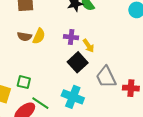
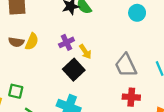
purple cross: (71, 37) -> (66, 42), turned -32
gray trapezoid: (106, 77) -> (126, 65), moved

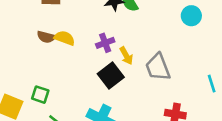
yellow semicircle: (32, 42) -> (65, 38), turned -98
gray trapezoid: (126, 65) -> (158, 67), moved

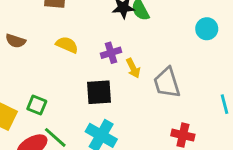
brown semicircle: (46, 37) -> (16, 41), moved
black square: (111, 75) -> (99, 92), moved, turned 30

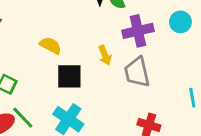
yellow semicircle: (67, 45) -> (50, 45), moved
purple cross: (111, 53) -> (138, 31), moved, size x1.5

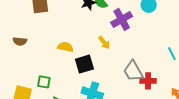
gray trapezoid: (137, 72) -> (133, 71), moved

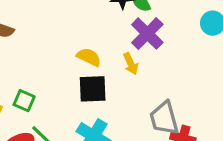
purple cross: (122, 19) -> (147, 34), moved, turned -30
yellow semicircle: (65, 47) -> (89, 57), moved

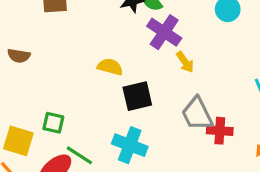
yellow arrow: (131, 64) -> (185, 62), moved
black square: (93, 89) -> (137, 96), moved

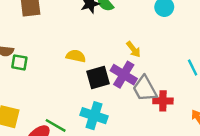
purple cross: (164, 32) -> (124, 75), moved
green square: (53, 123) -> (19, 62), moved

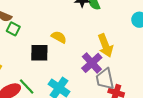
yellow arrow: (133, 49) -> (105, 46), size x1.6
black square: (98, 77) -> (39, 53), moved

